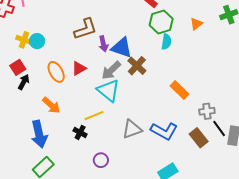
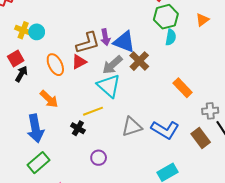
brown L-shape: (85, 29) -> (88, 43), moved

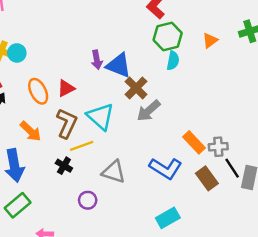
brown L-shape: (88, 43) -> (67, 123), moved, turned -50
gray arrow: (112, 65) -> (149, 111), moved
orange rectangle: (183, 88) -> (194, 142), moved
gray triangle: (132, 127) -> (114, 172), moved, turned 35

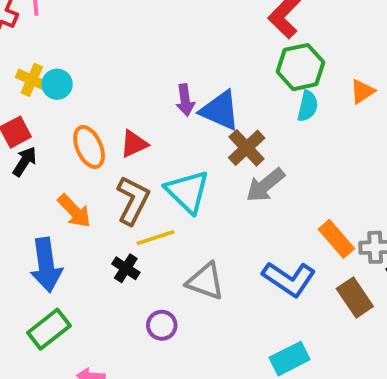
orange triangle: (210, 40) -> (362, 91), moved

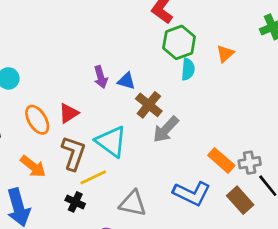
blue triangle: (220, 110) -> (126, 81), size x0.6

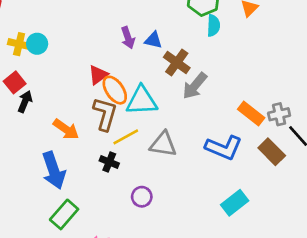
orange ellipse: (37, 120) -> (115, 90), moved
cyan triangle: (111, 142) -> (142, 101), turned -36
gray triangle: (133, 203) -> (163, 144), moved

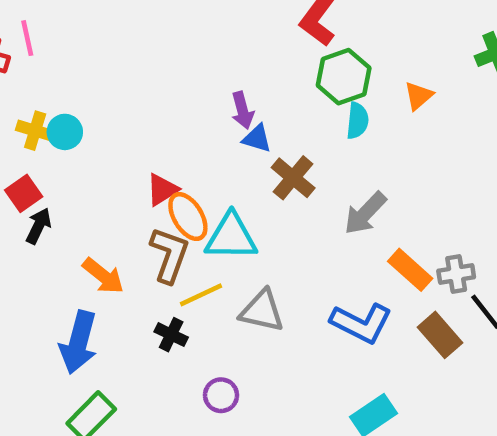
purple arrow: (128, 38) -> (242, 110), moved
gray arrow: (195, 86) -> (365, 213), moved
blue arrow: (54, 170) -> (79, 342), turned 30

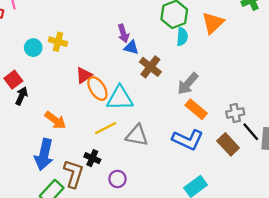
orange triangle: (419, 96) -> (213, 23), size x1.5
yellow cross: (35, 131) -> (58, 42), moved
brown L-shape: (169, 255) -> (74, 174), moved
orange rectangle: (410, 270) -> (196, 109), moved
black cross: (171, 335) -> (92, 158), moved

